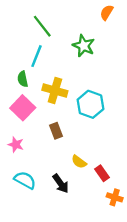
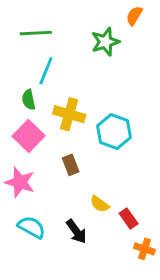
green line: (42, 26) -> (36, 33), moved, turned -55
green star: (84, 46) -> (105, 42), moved, turned 30
pink star: (16, 145) -> (20, 182), size x1.5

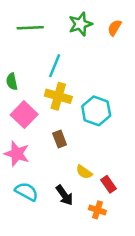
orange semicircle: (134, 16) -> (115, 28), moved
green star: (105, 42) -> (80, 24), moved
cyan line: (46, 71) -> (55, 66), moved
green semicircle: (29, 100) -> (12, 82), moved
orange cross: (144, 249) -> (97, 210), moved

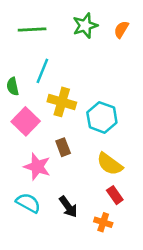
cyan line: (55, 66) -> (42, 71), moved
pink star: (17, 154) -> (37, 167), moved
yellow semicircle: (84, 172) -> (110, 164), moved, size x1.5

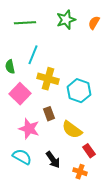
yellow semicircle: (110, 164) -> (72, 130), moved

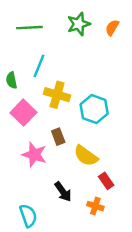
cyan semicircle: (22, 157) -> (28, 216), moved, turned 42

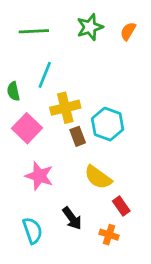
yellow cross: (57, 95) -> (65, 108), turned -30
brown rectangle: (58, 137) -> (78, 136), moved
cyan semicircle: (28, 216) -> (32, 231), moved

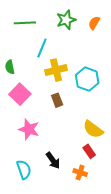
cyan line: (45, 75) -> (42, 48), moved
yellow cross: (65, 108) -> (56, 70), moved
cyan hexagon: (108, 124) -> (87, 79), moved
yellow semicircle: (98, 177) -> (93, 129), moved

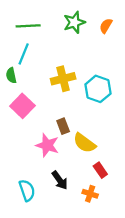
cyan line: (42, 48) -> (24, 54), moved
brown rectangle: (57, 100) -> (63, 126), moved
pink star: (29, 129) -> (47, 145), moved
yellow semicircle: (93, 129) -> (84, 143), moved

